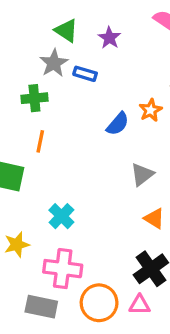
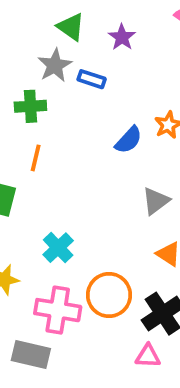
orange circle: (99, 303) -> (109, 295), moved

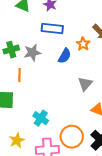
gray star: (55, 65) -> (32, 53), moved, turned 30
blue rectangle: (92, 79) -> (52, 28), moved, size x1.5

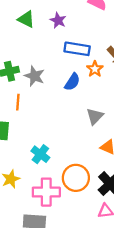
blue rectangle: (52, 28) -> (77, 49), moved
gray star: (32, 53) -> (34, 76), turned 30

